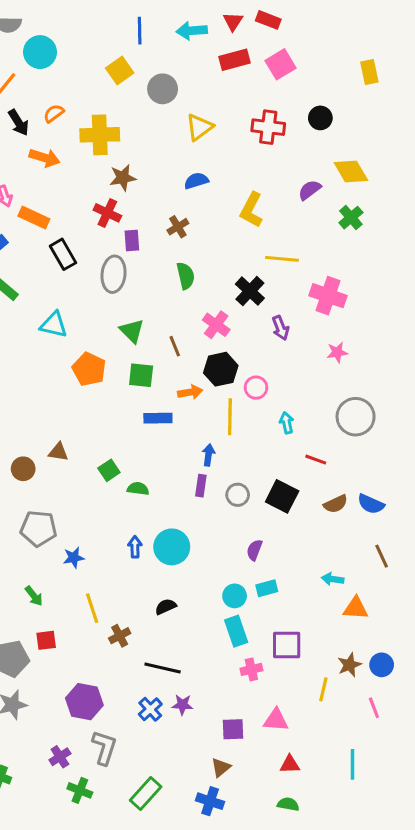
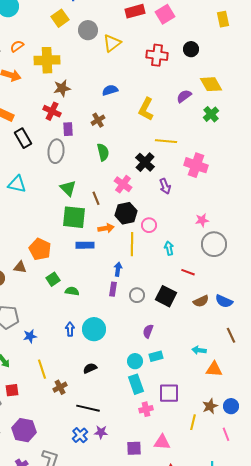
yellow triangle: (199, 127) -> (112, 43), moved
pink star: (337, 352) -> (202, 220), moved
orange pentagon: (89, 369) -> (40, 249), moved
green square: (141, 375) -> (74, 217), size x1.4
purple hexagon: (84, 702) -> (24, 430), moved

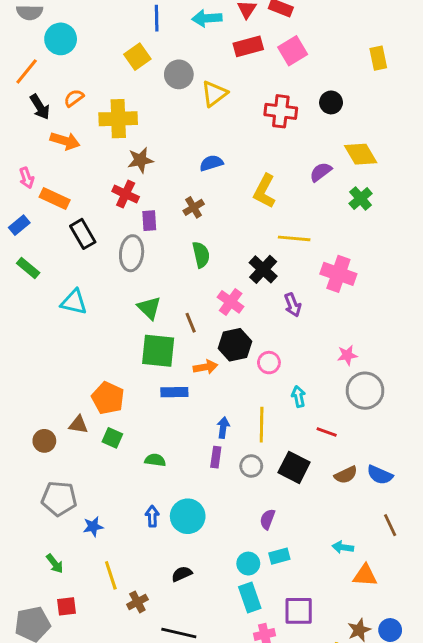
yellow line: (132, 244) -> (262, 425), moved
green square: (53, 279) -> (112, 438), moved, turned -32

